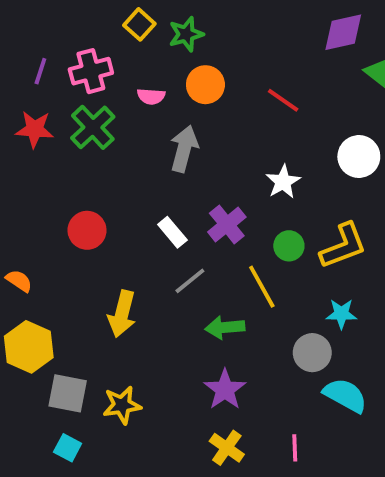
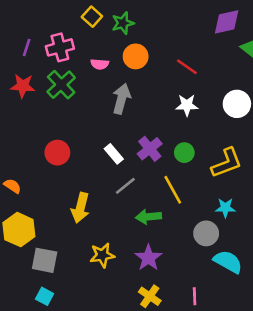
white star: (283, 182) -> (187, 105), moved, turned 30
green circle: (289, 246) -> (184, 153), moved
yellow star: (122, 405) -> (102, 255), moved

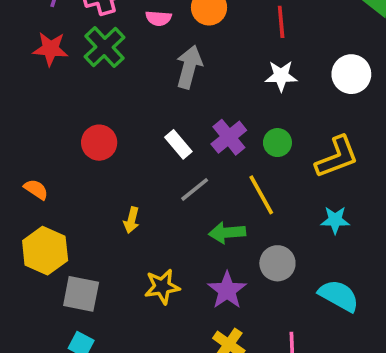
red line: (187, 67) -> (281, 22), turned 50
yellow arrow: (80, 208) -> (132, 220), size x0.6
gray circle: (206, 233) -> (277, 263), moved

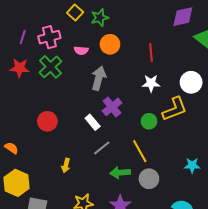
purple cross: (229, 137) -> (112, 107), moved
yellow L-shape: (337, 157) -> (175, 109), moved
cyan star: (335, 220) -> (192, 165), moved
gray circle: (277, 263) -> (149, 179), moved

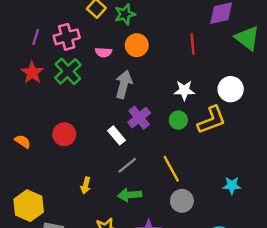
red line: (151, 53) -> (193, 44), moved
red star: (20, 68) -> (32, 73), turned 30
green circle: (149, 121) -> (178, 120), moved
orange semicircle: (11, 148) -> (23, 141), moved
green arrow: (120, 173) -> (130, 195), moved

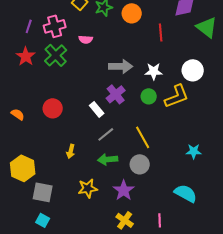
orange circle: (137, 45) -> (132, 13), moved
gray arrow: (124, 84) -> (121, 66), moved, turned 75
gray circle: (182, 201) -> (140, 164), moved

